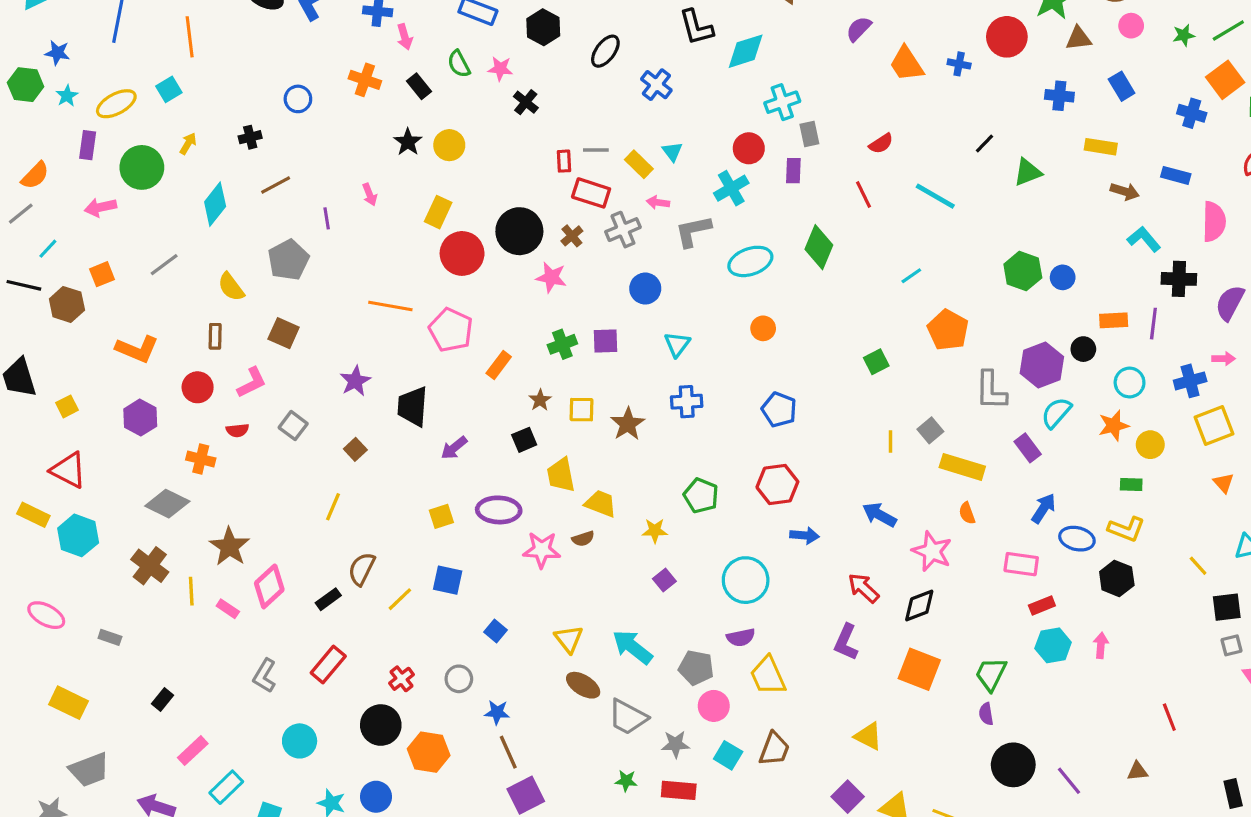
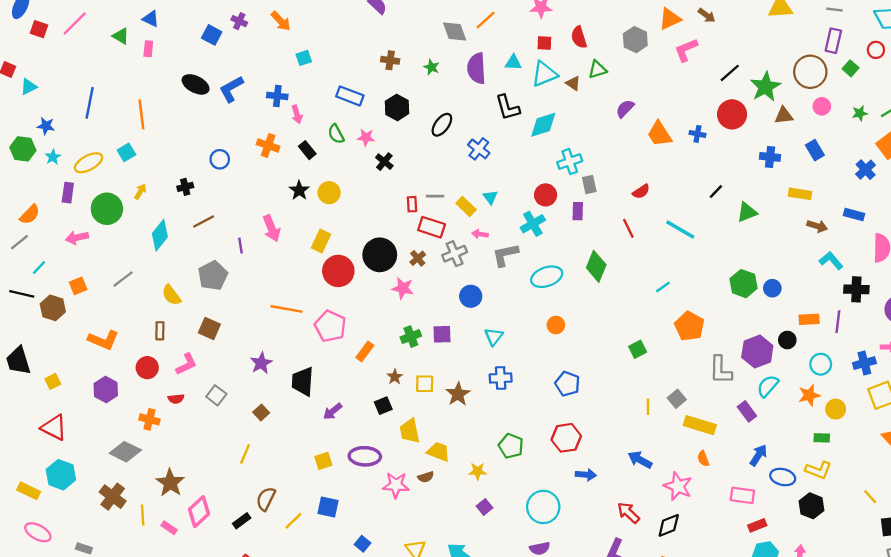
blue cross: (1192, 113) -> (866, 170), turned 30
pink arrow: (370, 195) -> (272, 228), size x1.6
yellow rectangle: (33, 515) -> (29, 491), moved

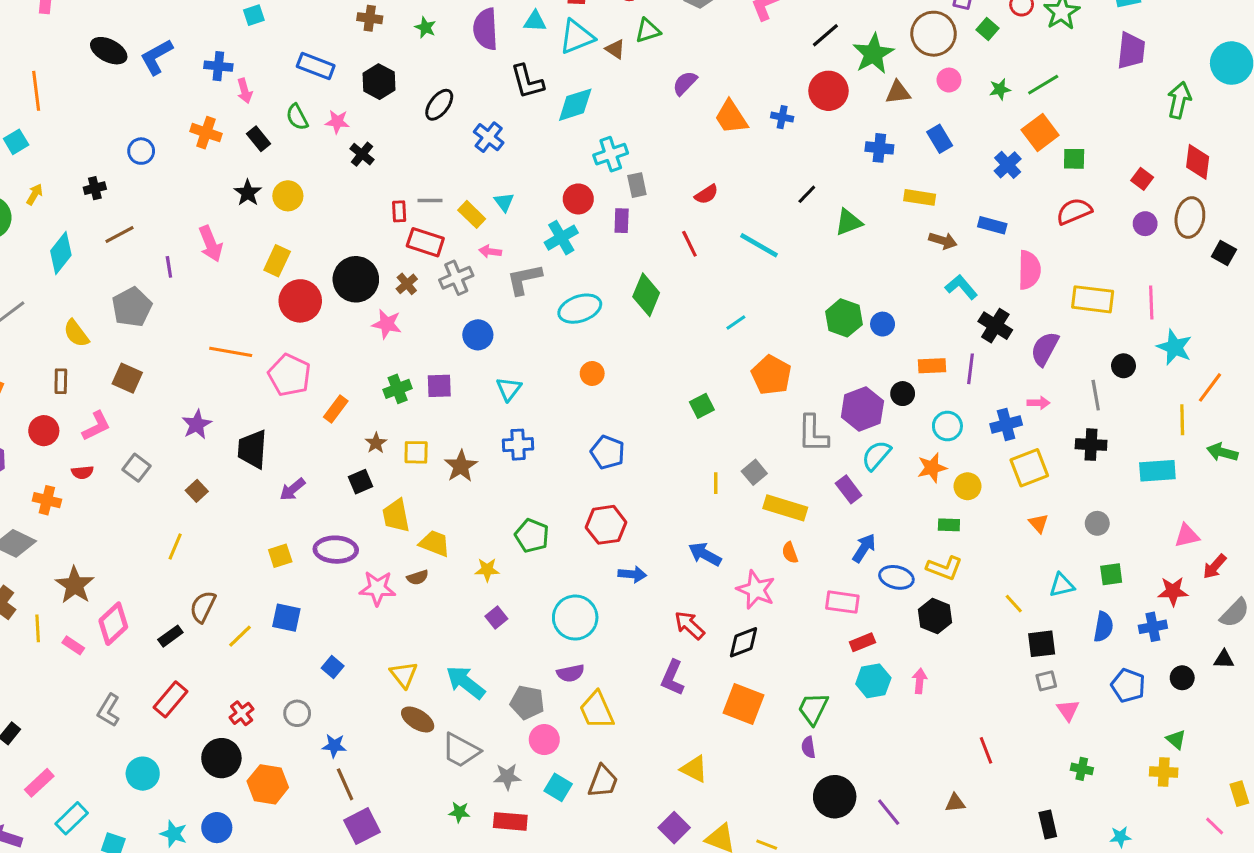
black cross: (856, 289) -> (995, 326), turned 30

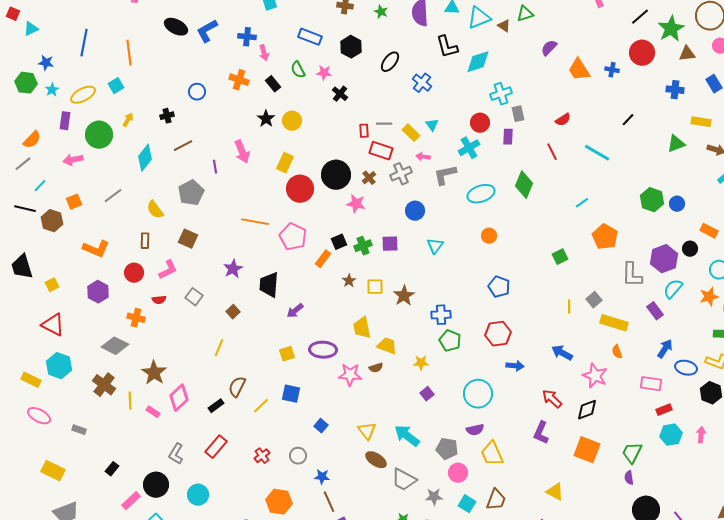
green triangle: (849, 222) -> (676, 144), moved
orange rectangle: (932, 366) -> (709, 231), turned 30
blue cross: (518, 445) -> (441, 315), moved
black square: (360, 482) -> (339, 242), moved
black circle: (221, 758) -> (156, 485), moved

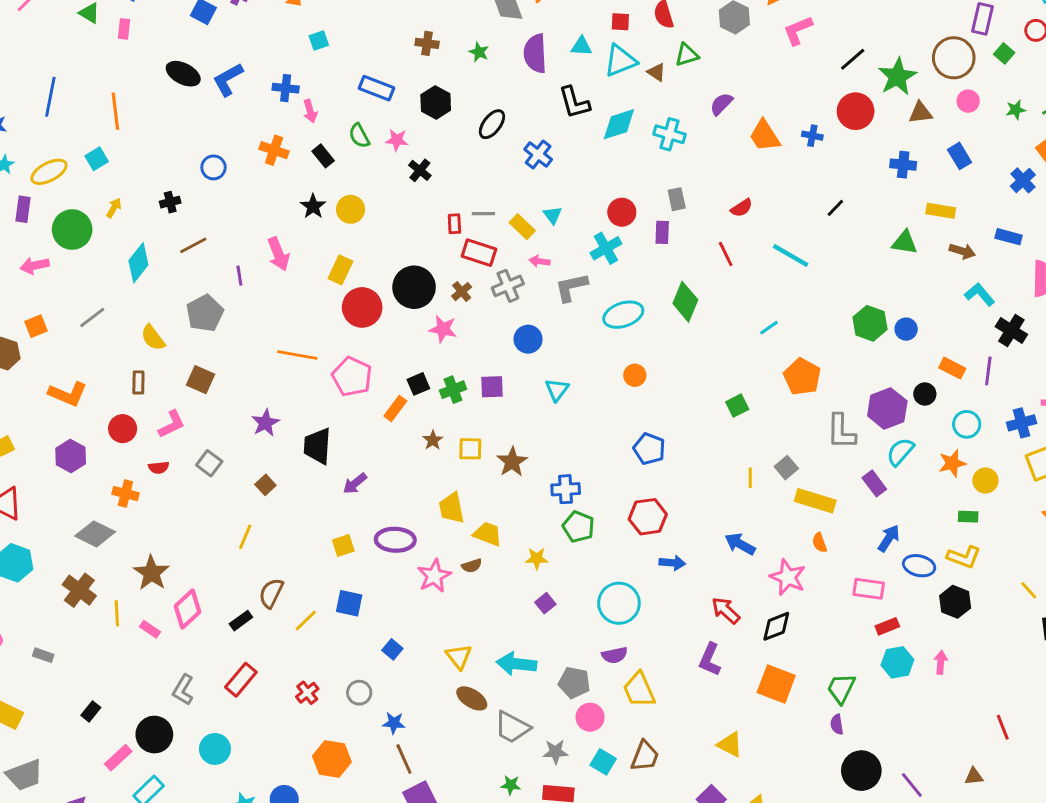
cyan cross: (501, 94) -> (669, 134), moved, turned 35
green triangle: (676, 144) -> (905, 242), turned 30
pink star: (350, 375) -> (434, 576), turned -30
cyan arrow: (407, 436) -> (516, 664), turned -32

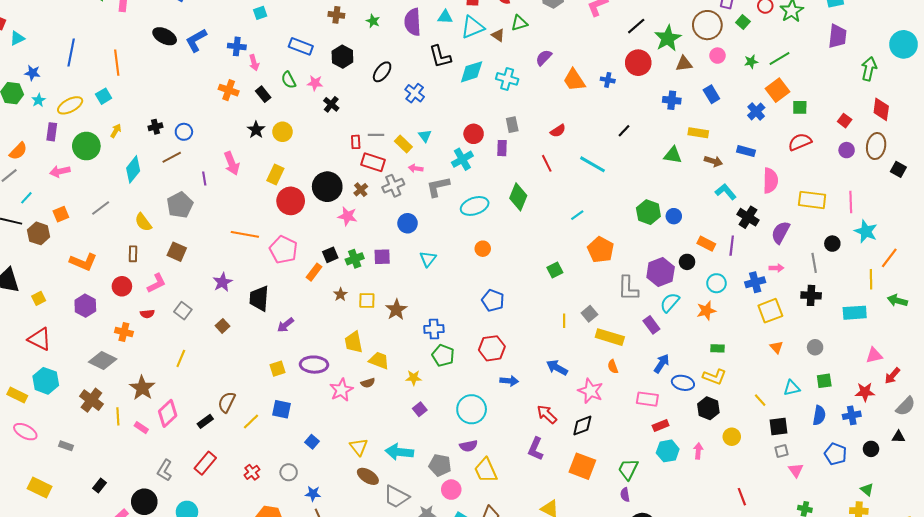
blue circle: (213, 167) -> (184, 132), moved
yellow circle: (985, 481) -> (732, 437), moved
yellow line: (245, 537) -> (181, 358), moved

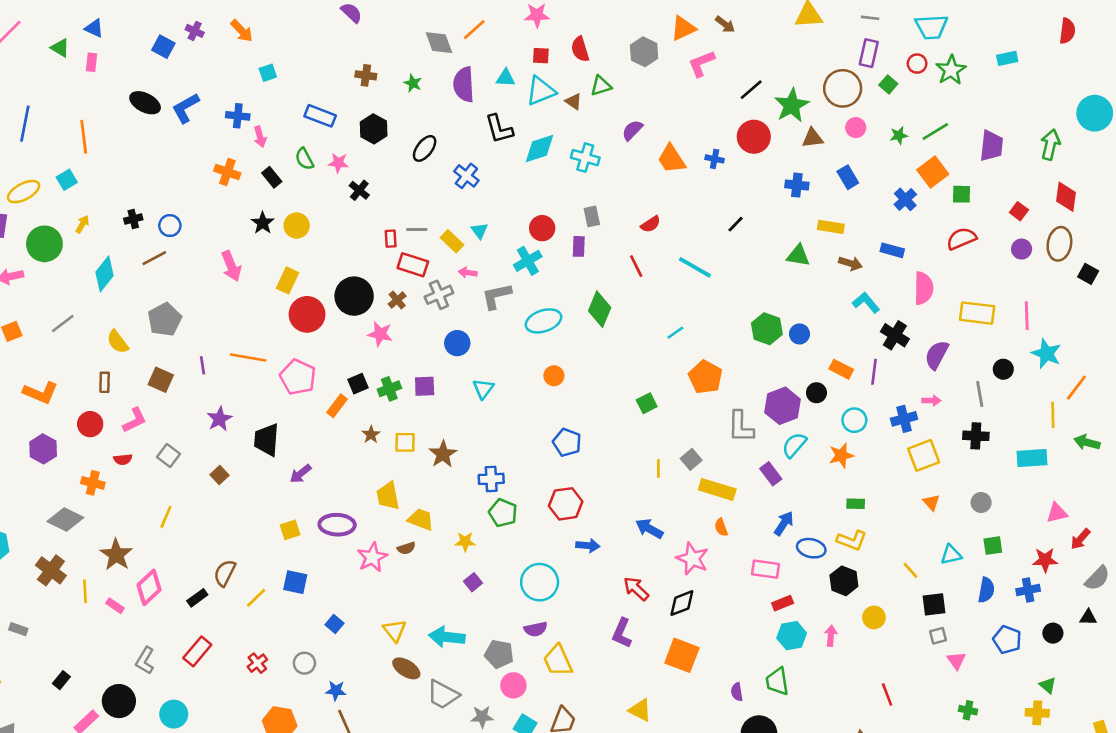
purple trapezoid: (837, 36) -> (992, 146), moved
purple line: (204, 179) -> (203, 365), moved
green trapezoid: (628, 469) -> (777, 681), moved, turned -35

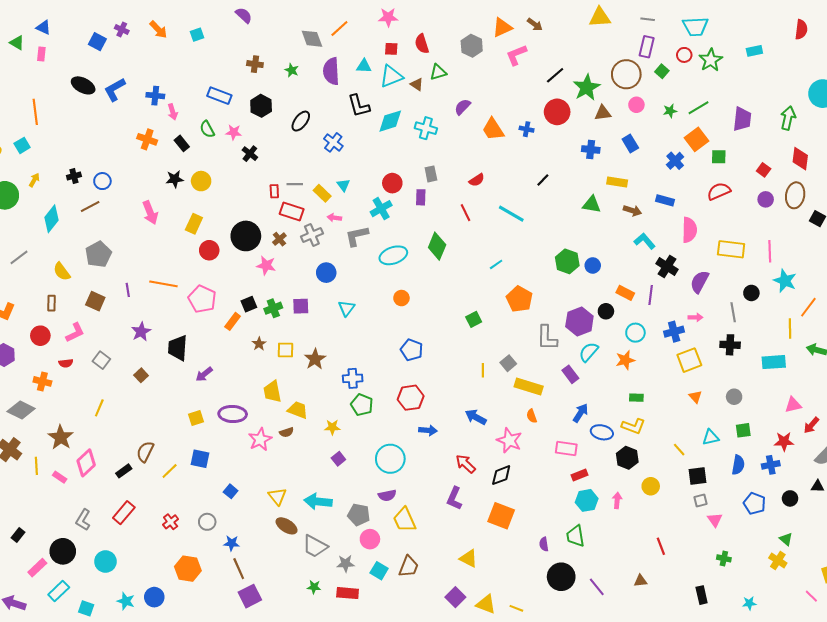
cyan square: (268, 73) -> (197, 35), moved
black star: (263, 223) -> (175, 179), turned 30
red circle: (307, 314) -> (209, 250), size x0.7
yellow cross: (1037, 713) -> (778, 560), turned 30

